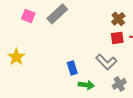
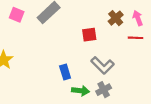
red square: (117, 38) -> (89, 35), moved
gray cross: (119, 84) -> (104, 90), moved

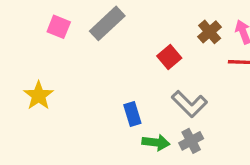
red square: (89, 35) -> (169, 57), turned -32

